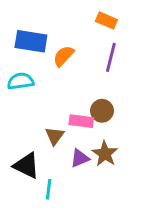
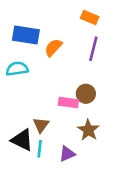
brown triangle: (55, 136) -> (41, 125), moved
purple triangle: (80, 158) -> (67, 154), moved
cyan line: (49, 189) -> (40, 149), moved

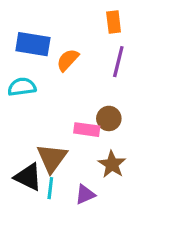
orange rectangle: (90, 18) -> (114, 22), turned 60
brown triangle: (41, 125) -> (52, 158), size x1.5

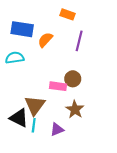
orange rectangle: (114, 22) -> (67, 14), moved, turned -64

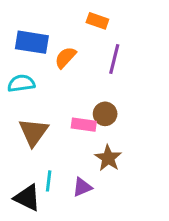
brown triangle: (35, 105) -> (33, 132), moved
black triangle: (19, 118) -> (27, 198), moved

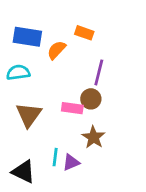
orange rectangle: (97, 21) -> (84, 33), moved
purple line: (114, 59) -> (99, 72), moved
cyan line: (49, 181) -> (55, 157), moved

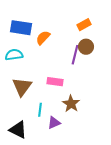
orange rectangle: (84, 33) -> (84, 25), moved, turned -48
brown circle: (91, 99) -> (86, 47), moved
cyan line: (55, 157) -> (40, 110), moved

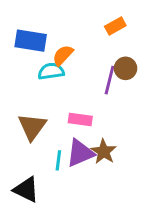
orange rectangle: (84, 25) -> (115, 26), moved
cyan semicircle: (14, 55) -> (51, 71), moved
purple triangle: (54, 123) -> (80, 153), moved, size x1.5

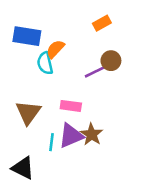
cyan semicircle: (51, 71) -> (45, 63), turned -95
purple line: (109, 80) -> (97, 71), turned 50

